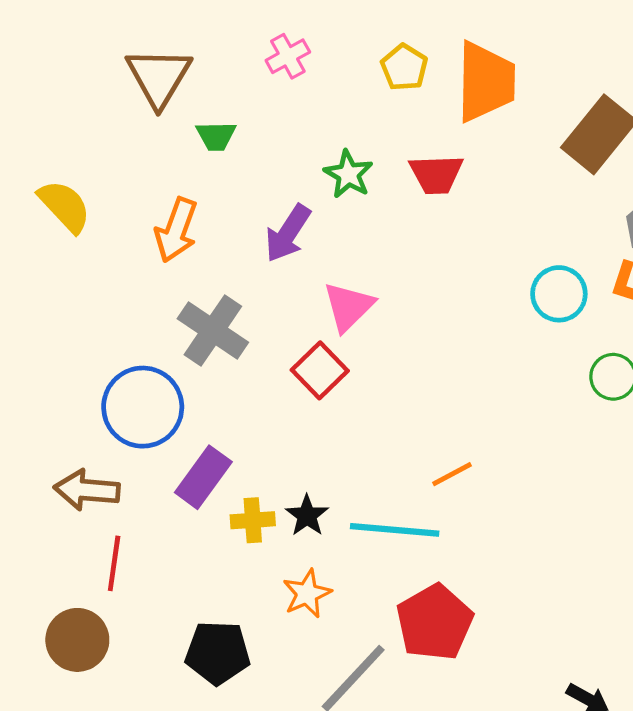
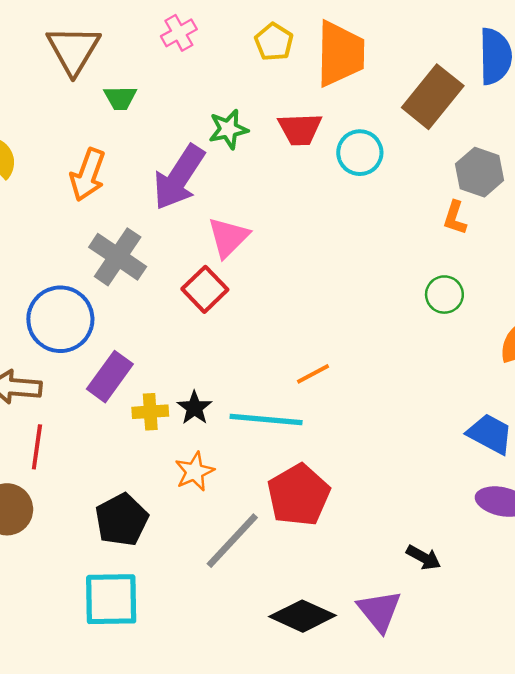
green star: (348, 174) -> (228, 129), turned 30
purple arrow: (288, 233) -> (179, 177), size x1.4
cyan circle: (559, 294) -> (360, 153), moved
black pentagon: (218, 653) -> (122, 520), turned -30

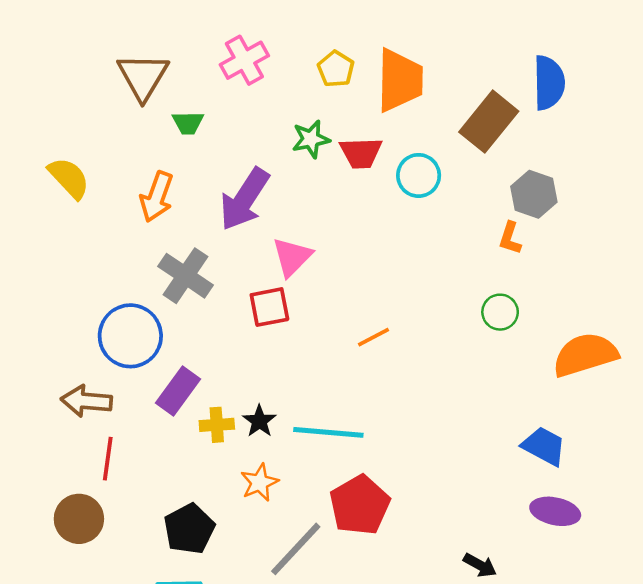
pink cross: (179, 33) -> (244, 60), size x1.4
green star: (228, 129) -> (311, 139), moved
red square: (205, 289) -> (269, 307), turned 33
orange line: (313, 374) -> (373, 337), moved

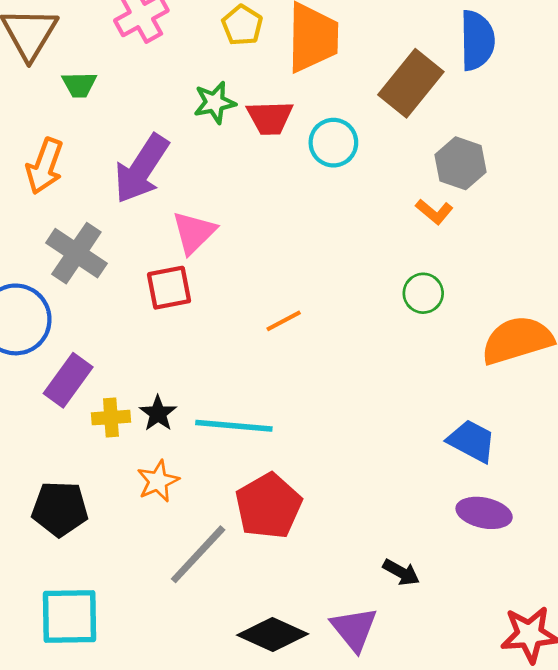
orange L-shape: (510, 238) -> (434, 212), turned -68
black pentagon: (189, 529) -> (60, 509), moved, turned 30

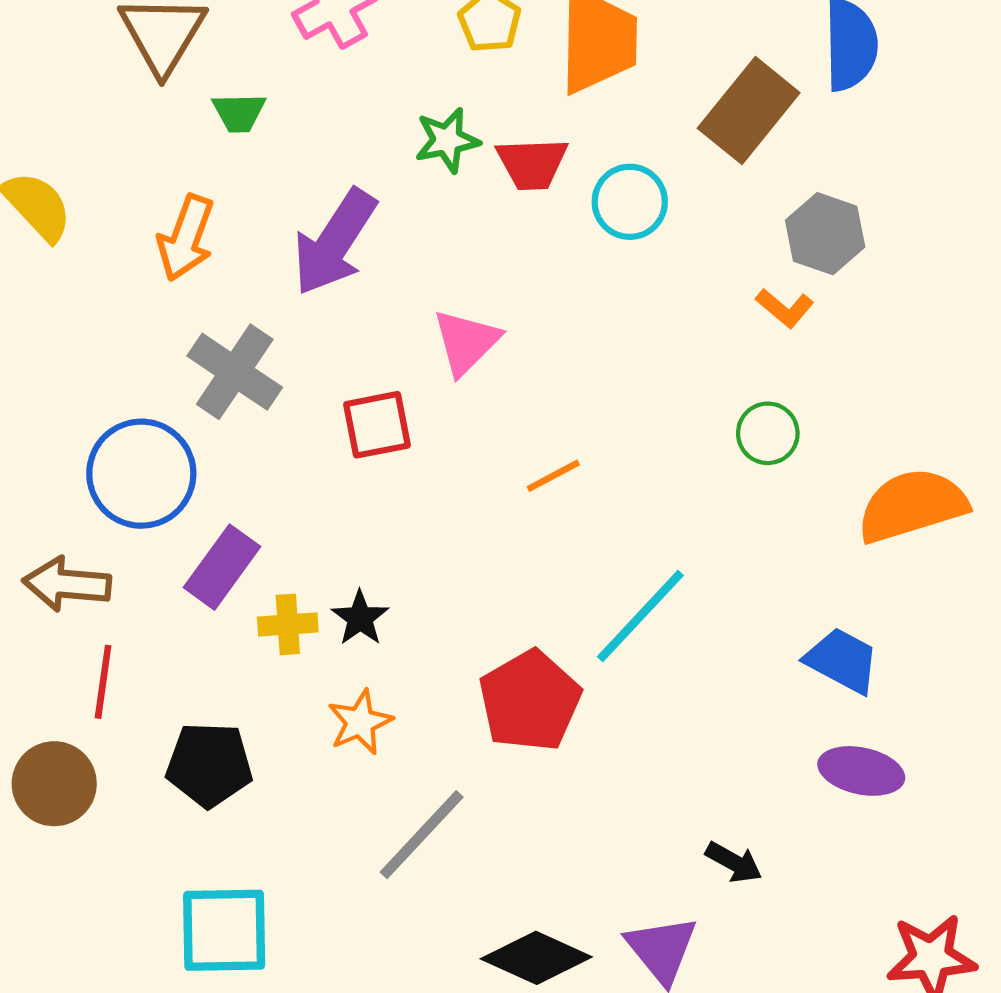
pink triangle: (194, 232) -> (466, 342), moved
cyan line: (234, 426) -> (640, 616), moved, turned -52
red pentagon: (268, 506) -> (530, 701), moved

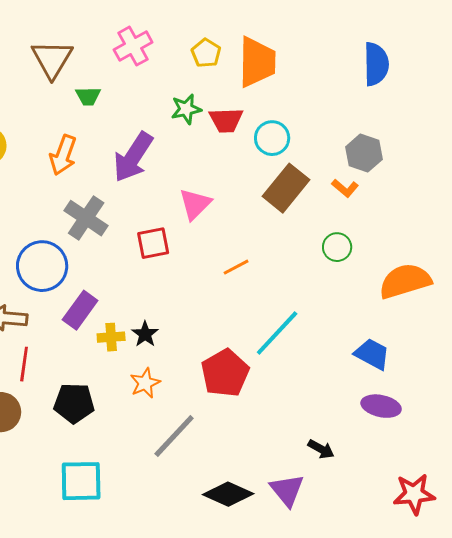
brown rectangle: (749, 110) -> (286, 188), moved

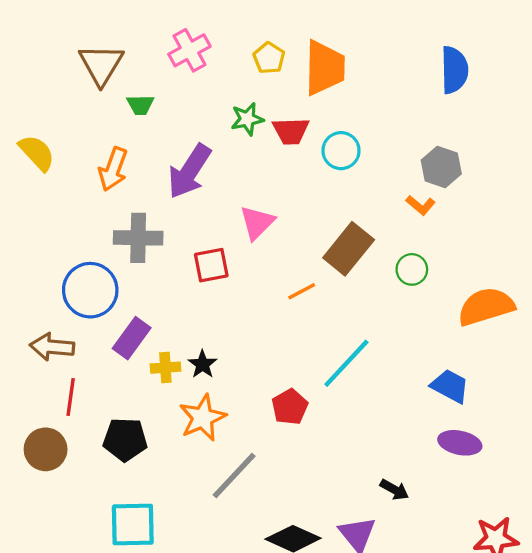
brown rectangle: (286, 188) -> (349, 249), moved
gray cross: (86, 218) -> (138, 238), turned -33
red pentagon: (225, 373) -> (290, 407), size x0.7
orange star: (145, 383) -> (203, 418), size x1.4

